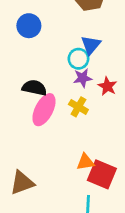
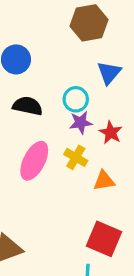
blue triangle: (91, 45) -> (109, 73), moved
black semicircle: (34, 88) -> (28, 106), moved
orange triangle: (85, 162) -> (104, 181), moved

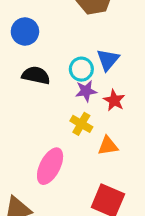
blue triangle: (109, 73) -> (108, 60), moved
pink ellipse: (34, 161) -> (50, 166), moved

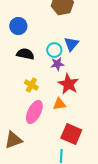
red star: (114, 100) -> (68, 84), moved, size x1.5
yellow cross: (81, 124) -> (31, 85), moved
orange triangle: (108, 146) -> (59, 104), moved

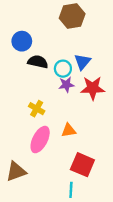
black semicircle: (25, 54) -> (38, 62), moved
red star: (68, 84) -> (93, 88), moved, turned -30

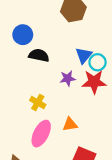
cyan circle: (63, 69) -> (98, 62), moved

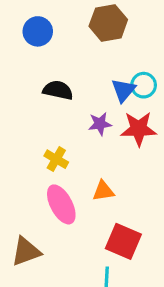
blue circle: (23, 35) -> (38, 31), moved
cyan circle: (98, 62) -> (144, 85), moved
pink ellipse: (41, 134) -> (61, 204), turned -55

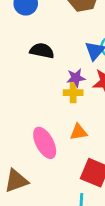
yellow cross: (56, 159) -> (73, 93), moved, turned -30

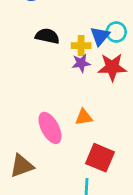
yellow cross: (73, 93) -> (81, 46), moved

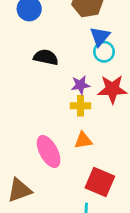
cyan circle: (116, 32) -> (104, 52), moved
blue triangle: (100, 36) -> (100, 36), moved
yellow cross: (81, 46) -> (80, 106), moved

